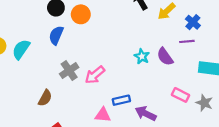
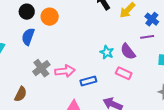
pink arrow: (95, 75) -> (65, 71), turned -144
pink rectangle: (180, 95) -> (124, 73), moved
blue rectangle: (121, 100) -> (88, 81), moved

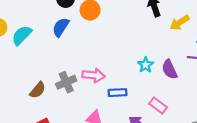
gray cross: (41, 68) -> (66, 82), moved
pink rectangle: (124, 73) -> (158, 105), moved

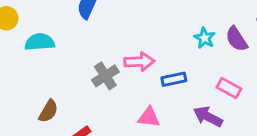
cyan semicircle: (22, 35) -> (40, 42), moved, turned 50
brown semicircle: (38, 90) -> (48, 111), moved

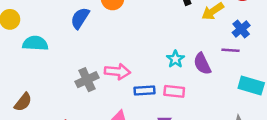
pink rectangle: (229, 88) -> (174, 91), moved, turned -30
brown semicircle: (48, 111) -> (23, 102), moved

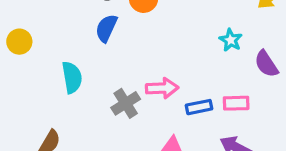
cyan semicircle: (35, 43) -> (72, 77), moved, turned 85
cyan star: (175, 59) -> (231, 40), moved

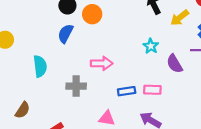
pink arrow: (162, 88) -> (102, 63), moved
gray cross: (126, 103) -> (76, 86), turned 30

